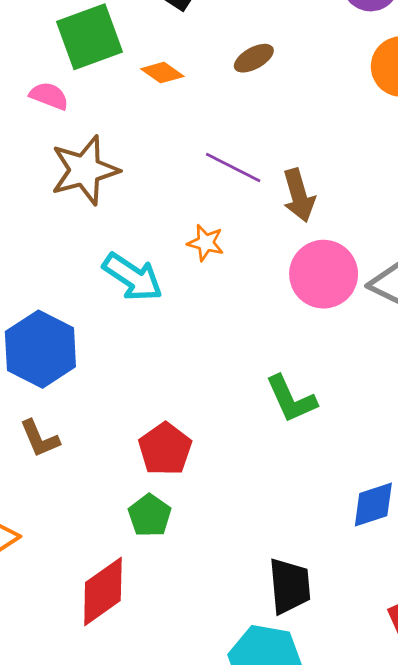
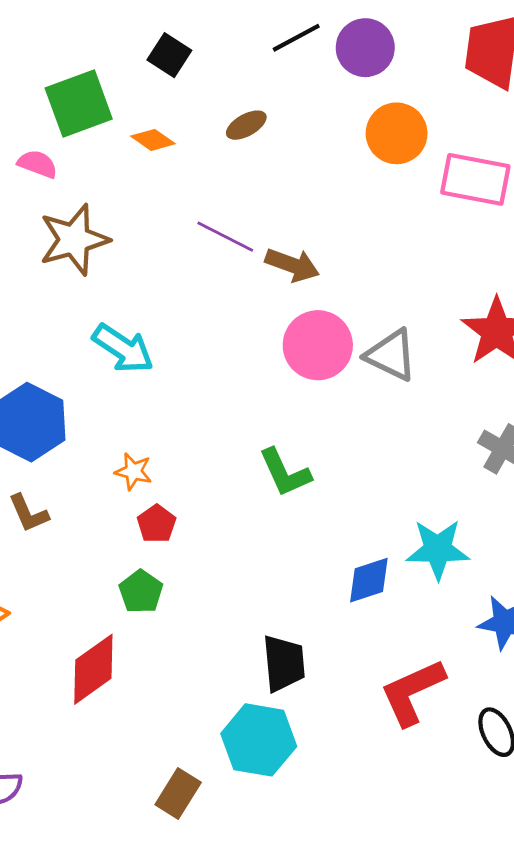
brown arrow: (299, 195) -> (292, 265), turned -54
orange star: (206, 243) -> (133, 471), moved
red pentagon: (165, 449) -> (156, 524), size x0.7

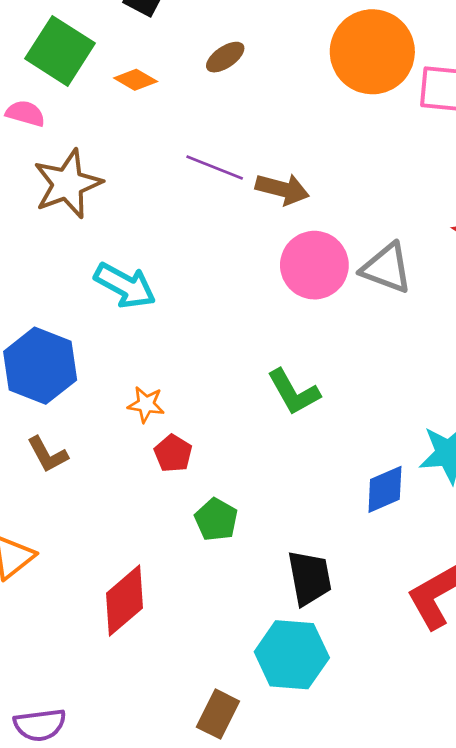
green square: (79, 104) -> (60, 51), turned -32
orange circle: (397, 133) -> (372, 52), size x1.4
green pentagon: (141, 592) -> (216, 520), moved

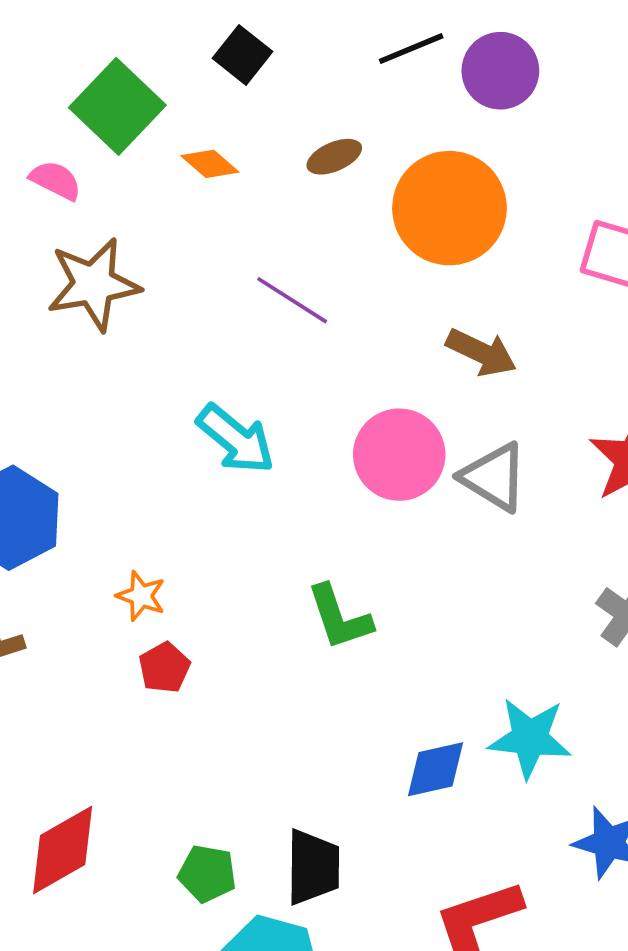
orange circle: (372, 52) -> (449, 208), moved
brown arrow: (282, 189) -> (481, 352), moved
cyan arrow: (125, 286) -> (236, 439), moved
green pentagon: (216, 520) -> (207, 874), moved, turned -30

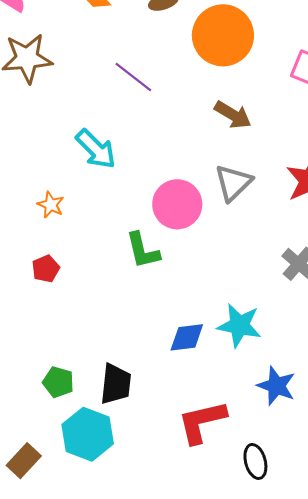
pink circle: (399, 455) -> (177, 204), moved
gray triangle: (494, 477) -> (233, 183), turned 39
orange star: (141, 596) -> (51, 205), moved

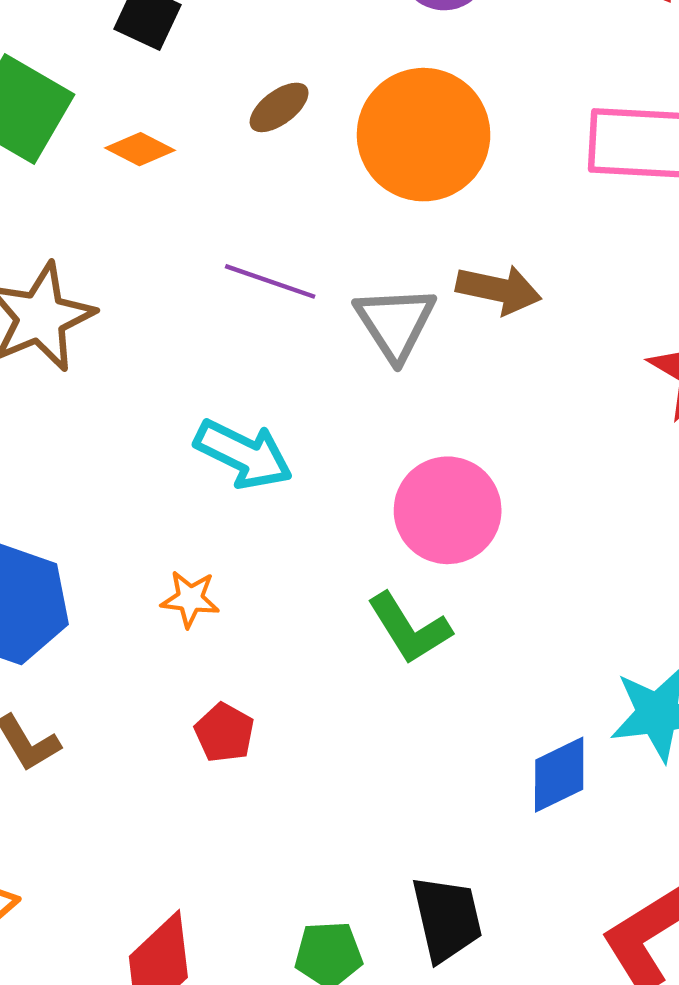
gray triangle: (233, 183) -> (395, 323), moved

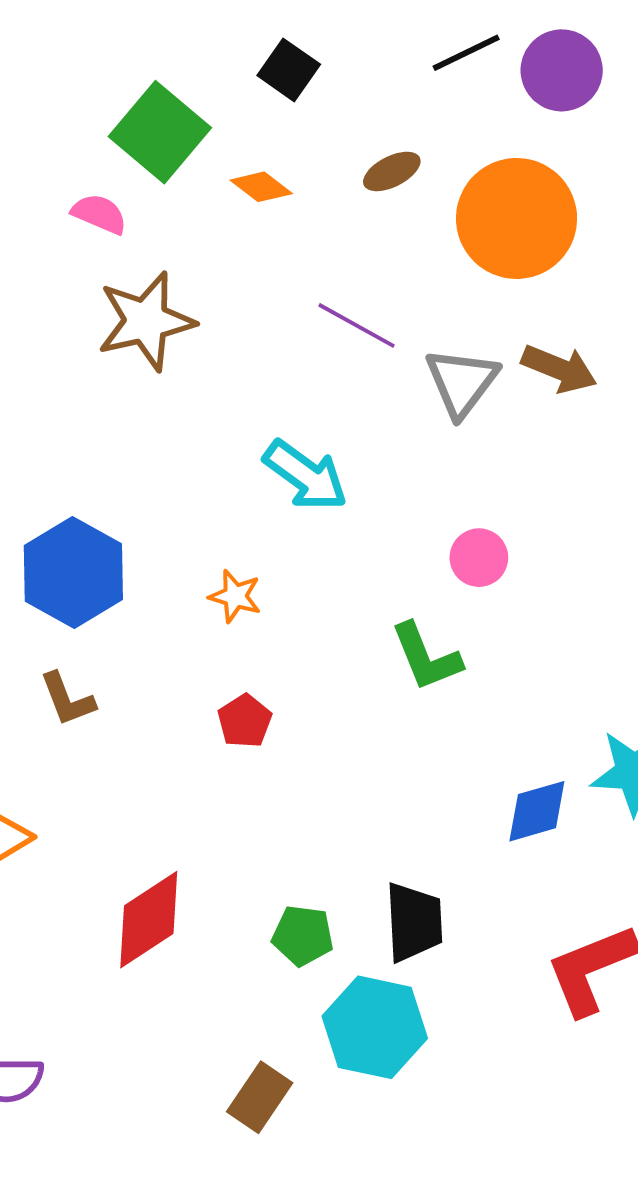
pink circle: (448, 510) -> (479, 558), size x0.6

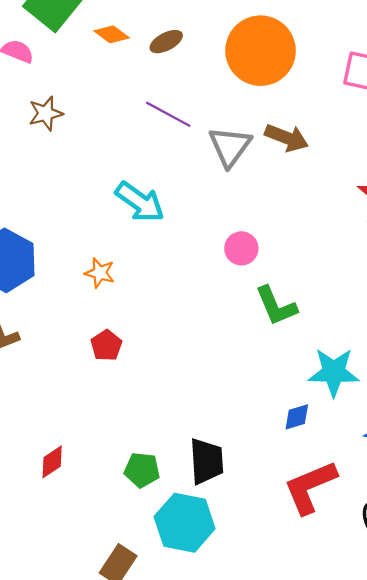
brown ellipse: (392, 171) -> (166, 42), moved
brown star: (146, 321) -> (46, 113), size x0.6
green L-shape: (426, 657) -> (276, 306), moved
blue diamond: (537, 811) -> (297, 417), moved, size x0.7
red diamond: (149, 920) -> (52, 462), size x0.6

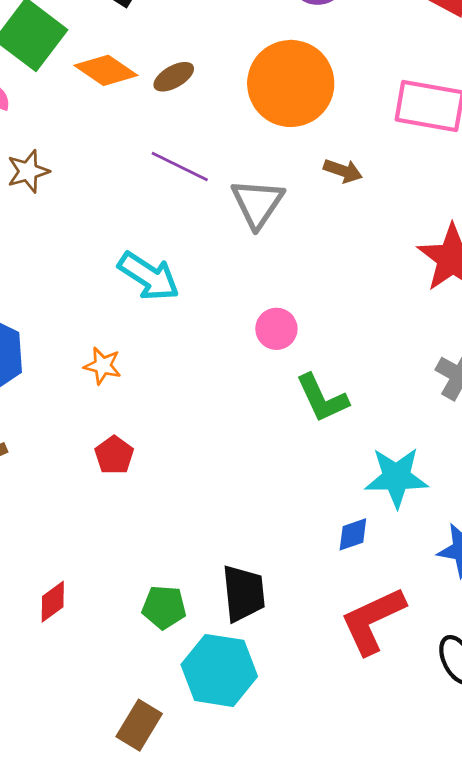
orange diamond: (112, 34) -> (106, 70), size x1.4
brown arrow: (287, 138) -> (343, 171), moved, size x0.7

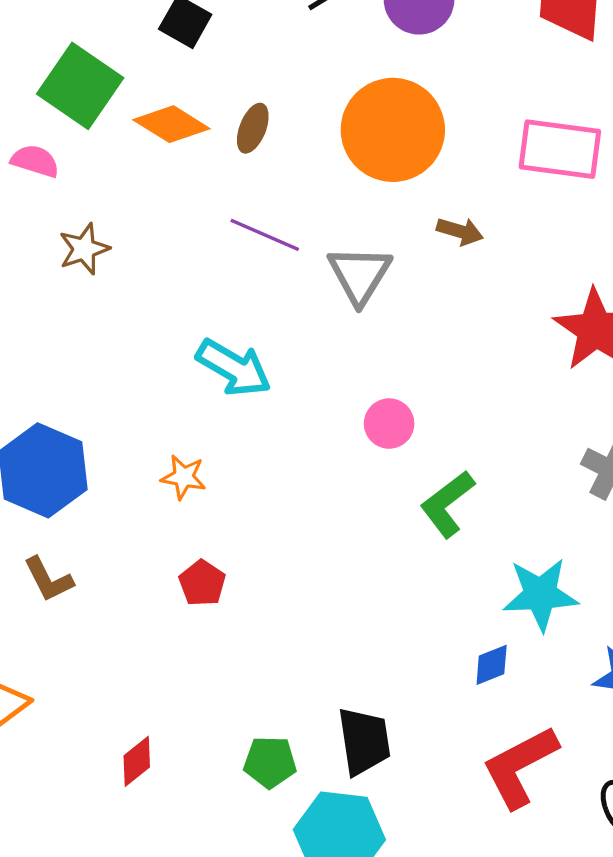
brown ellipse: (174, 77) -> (253, 128), turned -36
green L-shape: (322, 398) -> (447, 504), turned 80

